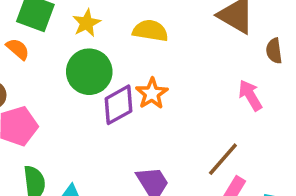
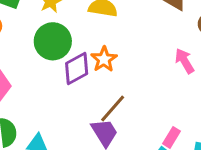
brown line: (223, 159) -> (113, 108), moved

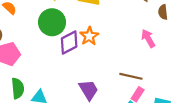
brown line: (113, 108) -> (131, 76), moved, turned 60

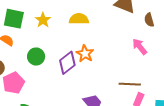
green circle: (52, 22) -> (36, 57), moved, size x0.7

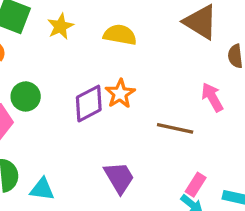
green circle: (36, 57) -> (26, 96), moved
brown line: (130, 84) -> (175, 128), moved

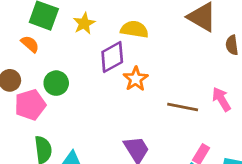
pink arrow: (212, 97) -> (221, 99), moved
purple diamond: (89, 104) -> (112, 57), moved

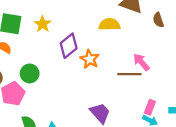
yellow semicircle: (134, 29) -> (109, 24), moved
pink arrow: (221, 99) -> (141, 62), moved

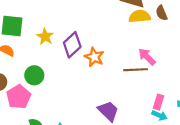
yellow star: (43, 24) -> (45, 37), moved
yellow semicircle: (109, 24) -> (140, 16), moved

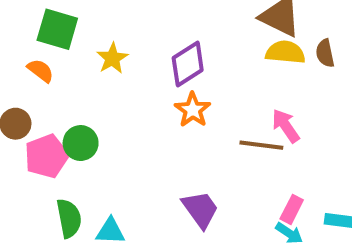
purple diamond: (72, 45) -> (188, 64), moved
green circle: (34, 75) -> (81, 143), moved

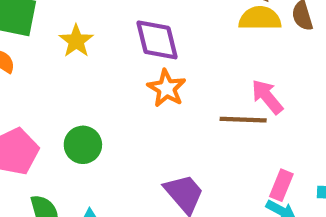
purple diamond: (188, 64) -> (157, 40), turned -66
green circle: (81, 143) -> (83, 145), moved

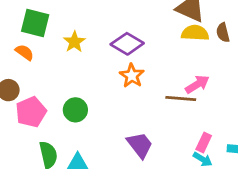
purple diamond: (157, 40) -> (127, 44), turned -48
pink arrow: (267, 97) -> (197, 84), turned 95

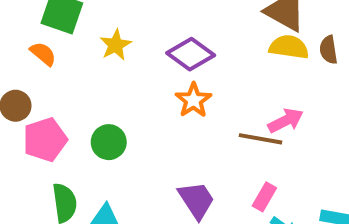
pink rectangle: (204, 143) -> (264, 197), moved

